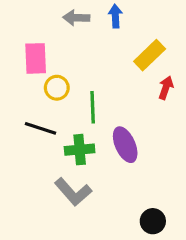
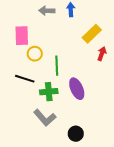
black circle: (153, 221) -> (76, 134), moved

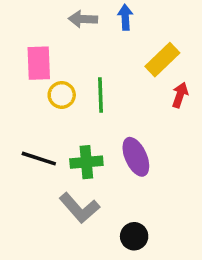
green line: (57, 66) -> (101, 95), moved
black line: (25, 79) -> (39, 159), moved

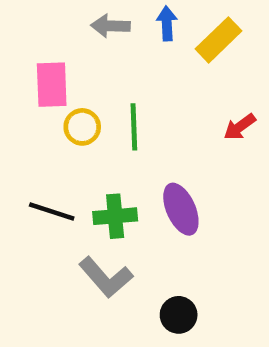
yellow rectangle: (162, 60) -> (219, 40), moved
red arrow: (180, 95) -> (240, 127), turned -145

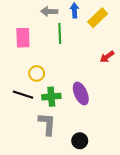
yellow circle: (82, 127) -> (37, 73), moved
green line: (134, 127) -> (60, 34), moved
gray L-shape: (106, 277) -> (47, 124), turned -135

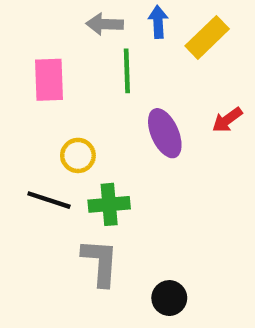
purple ellipse: (81, 93) -> (165, 133), moved

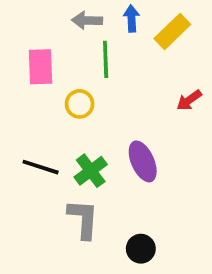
purple ellipse: (165, 133) -> (143, 161), moved
yellow circle: (78, 155) -> (80, 104), moved
green cross: (109, 204) -> (91, 171), turned -32

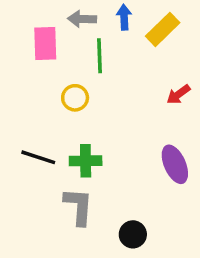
pink rectangle: (41, 67) -> (45, 43), moved
purple ellipse: (143, 161) -> (175, 164), moved
green cross: (91, 171) -> (86, 161), turned 36

